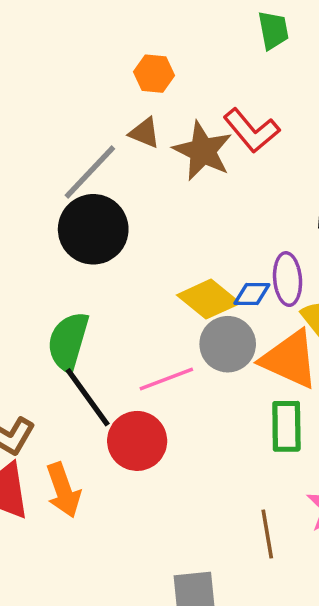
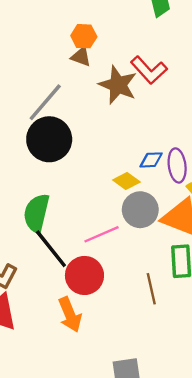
brown triangle: (145, 133) -> (81, 57), moved
blue diamond: (252, 294) -> (151, 160), moved
yellow diamond: (209, 299) -> (126, 181), size x0.7
orange arrow: (63, 490) -> (70, 315), moved
brown line: (267, 534) -> (151, 289), moved

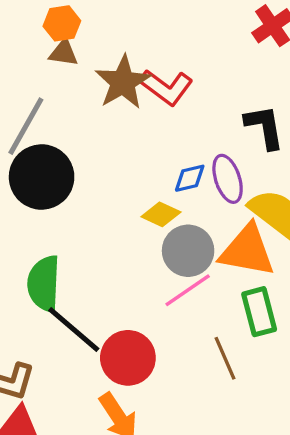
red L-shape: (149, 70) -> (166, 87), moved
brown star: (118, 85) -> (123, 82), turned 30
pink line: (102, 234) -> (188, 290), moved

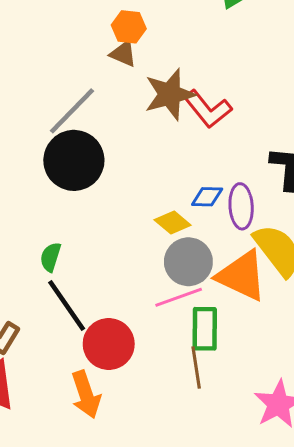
green semicircle: (44, 284) -> (51, 257), size x0.6
green rectangle: (259, 312) -> (205, 329), moved

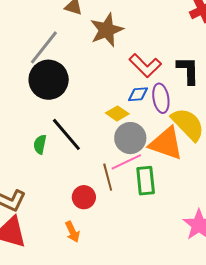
red L-shape: (208, 109) -> (145, 66), moved
black line: (67, 306) -> (66, 134), moved
red circle: (109, 344) -> (84, 197), size x0.7
brown line: (196, 367) -> (108, 177), moved
orange arrow: (86, 395) -> (72, 232), size x0.7

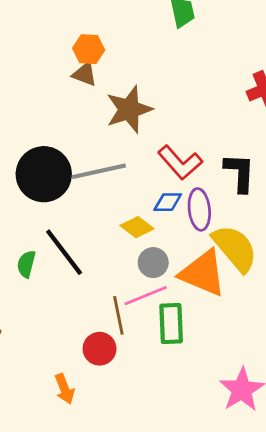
gray line: (44, 47) -> (99, 171), moved, turned 36
gray circle: (130, 138) -> (153, 263), size x0.7
red circle: (84, 197) -> (100, 349), moved

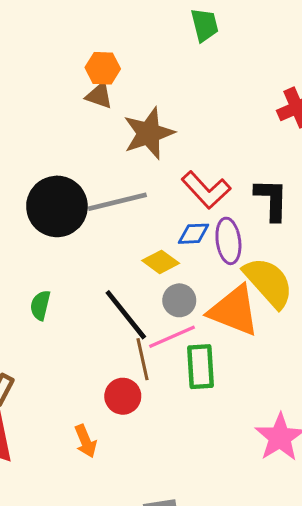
black line: (64, 252) -> (126, 315), moved

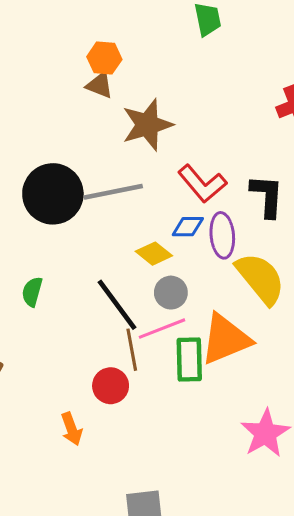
orange triangle: (234, 311) -> (226, 339), moved, turned -46

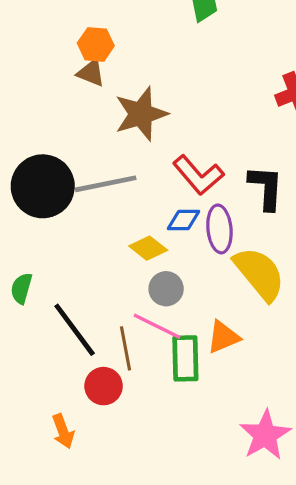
black line: (117, 305) -> (75, 330), moved
pink line: (162, 329) -> (157, 326), turned 48
orange triangle: (226, 339) -> (223, 337), size x0.6

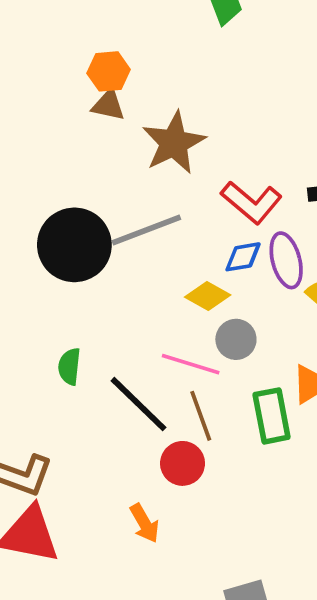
pink line: (157, 326) -> (191, 364), moved

